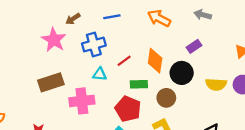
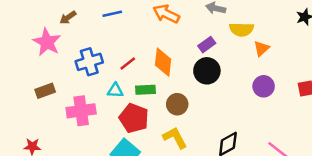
blue cross: (94, 45) -> (89, 62), moved
black circle: (182, 73) -> (207, 71), moved
cyan triangle: (100, 74) -> (115, 91), moved
brown rectangle: (51, 82) -> (45, 91), size x0.7
yellow semicircle: (216, 84) -> (242, 29), moved

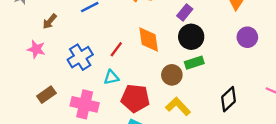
pink star: (47, 42) -> (36, 49), size x0.7
green rectangle: (145, 90) -> (194, 63), moved
pink cross: (81, 111) -> (85, 104), turned 36

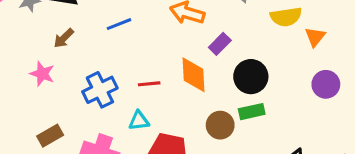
purple rectangle: (185, 12) -> (220, 44), moved
red line: (116, 49) -> (149, 84), turned 42

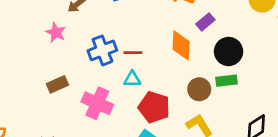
red line: (149, 84) -> (133, 53), moved

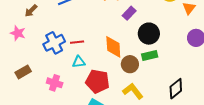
orange diamond: (181, 45) -> (113, 47), moved
pink cross: (97, 103) -> (55, 83), size x0.7

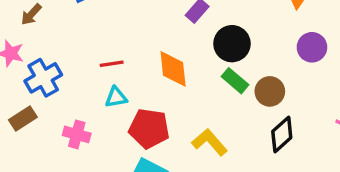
blue cross: (54, 43) -> (43, 78), moved
green rectangle: (150, 56) -> (235, 81), turned 56
brown circle: (130, 64) -> (270, 91), moved

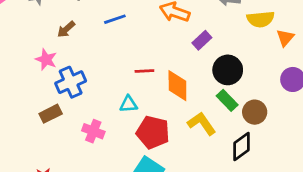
red line: (112, 64) -> (144, 71), moved
black diamond: (282, 135) -> (241, 147), moved
yellow L-shape: (210, 142) -> (202, 124), moved

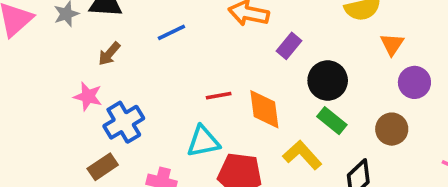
orange triangle: (285, 38) -> (392, 44), moved
cyan triangle: (128, 104) -> (203, 141), size x1.4
brown circle: (255, 112) -> (392, 129), moved

